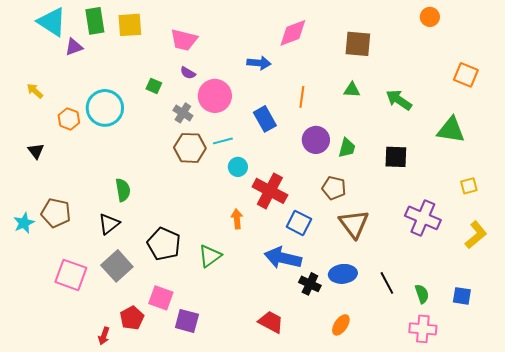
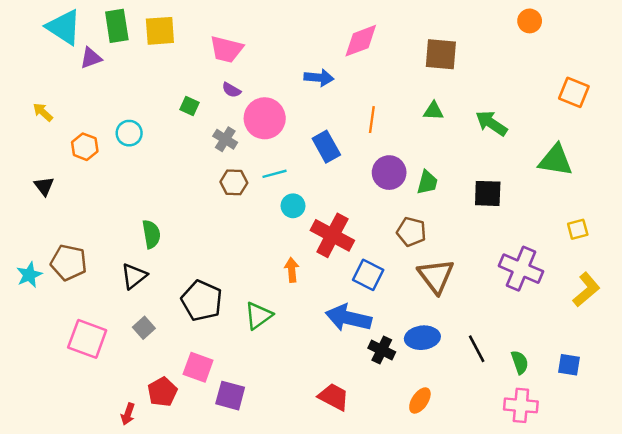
cyan circle: (105, 108) -> (129, 133), size x0.6
brown hexagon: (190, 148) -> (234, 182), size x0.7
gray square: (117, 266) -> (144, 328), size x0.6

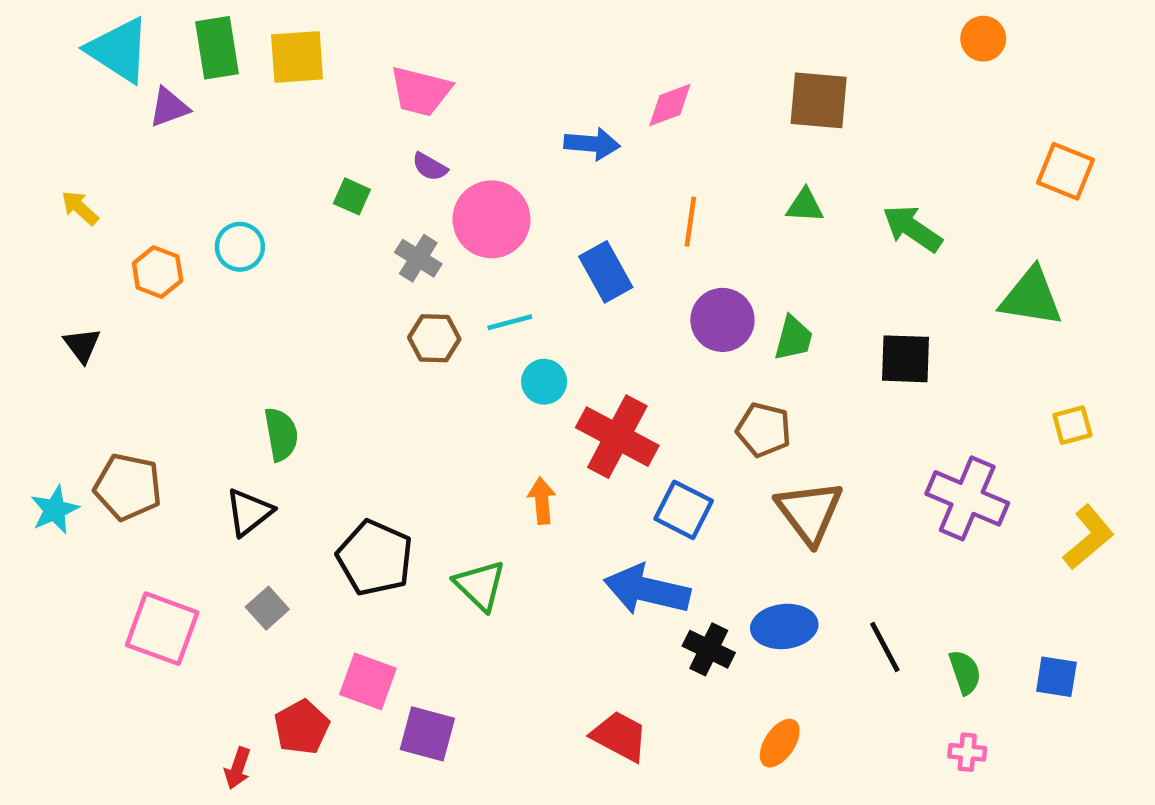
pink diamond: (361, 41) -> (670, 105), moved, size x0.7
green triangle: (258, 315) -> (480, 585), turned -40
pink cross: (521, 405) -> (967, 752), size x0.6

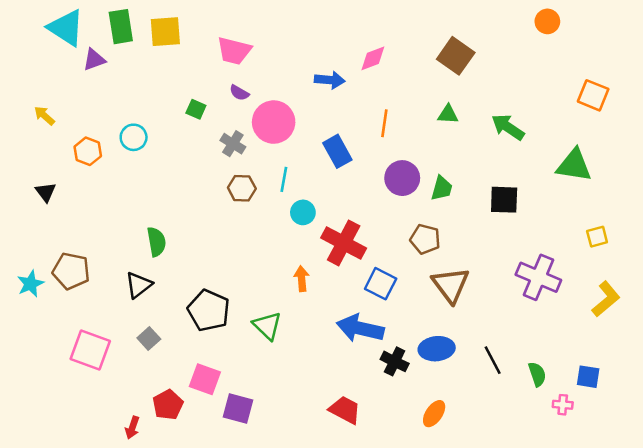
brown square: (819, 100) -> (456, 56), turned 30
cyan line: (510, 322) -> (284, 179), turned -65
pink cross: (967, 752) -> (563, 405), moved

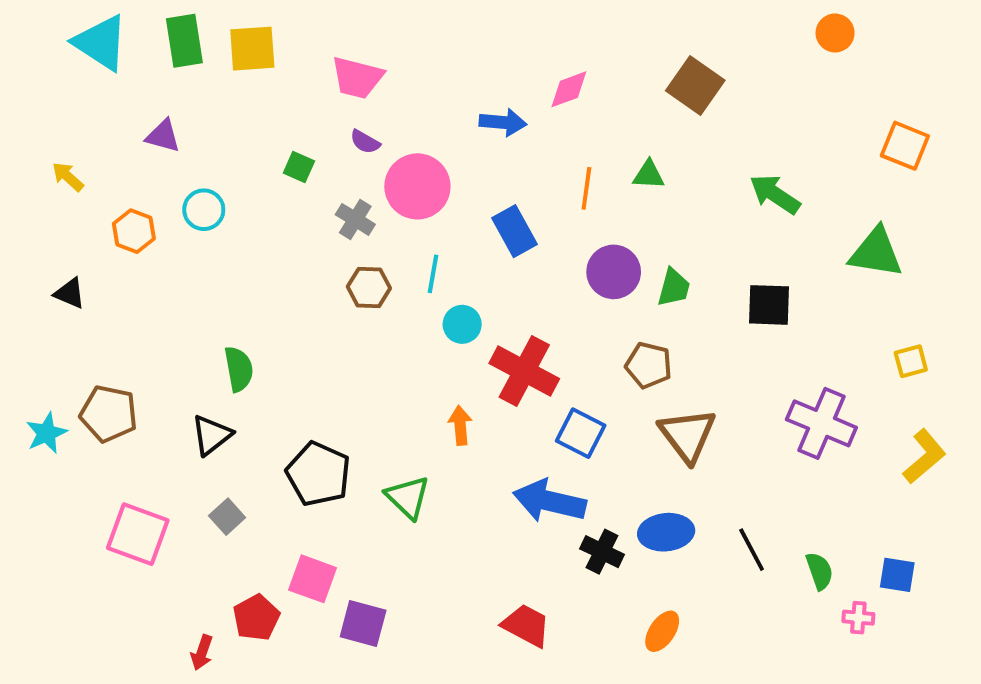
purple triangle: (94, 60) -> (163, 136), moved, turned 35
green triangle: (448, 114) -> (649, 175), moved
black triangle: (46, 192) -> (70, 293), turned -30

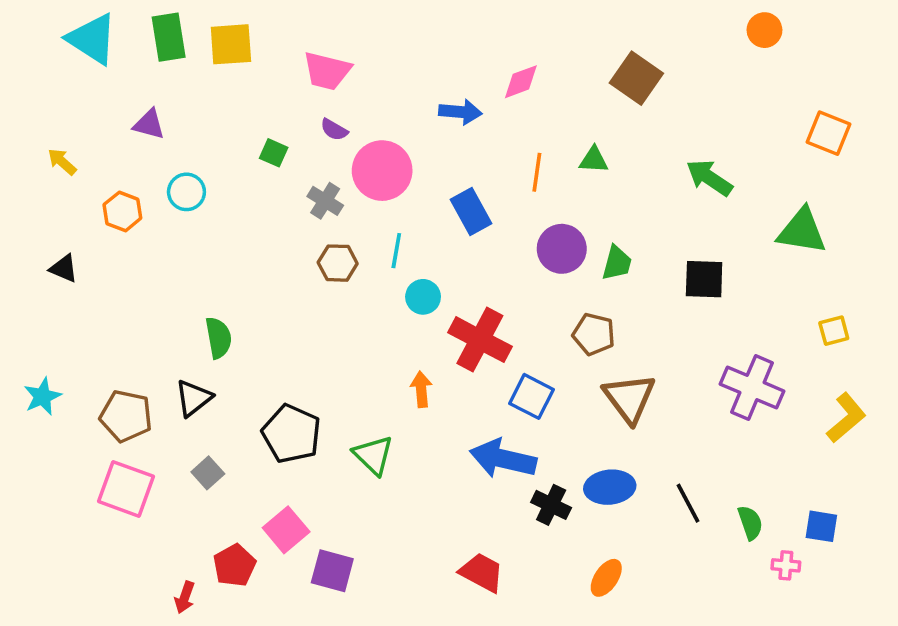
brown pentagon: (109, 414) -> (126, 416), moved
pink square: (313, 579) -> (286, 530), turned 30

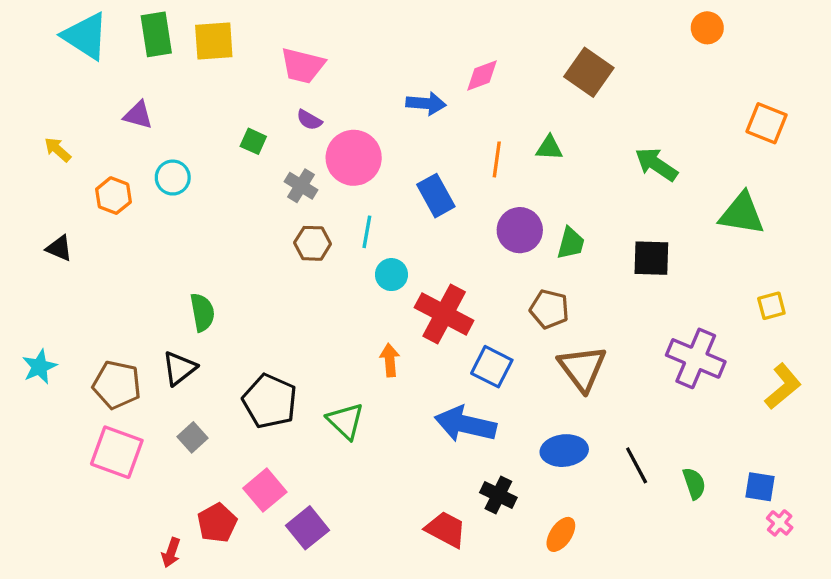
black cross: (551, 505) -> (498, 495), moved
pink cross: (786, 565) -> (780, 523), moved, turned 35
purple square: (332, 571) -> (308, 528), turned 36

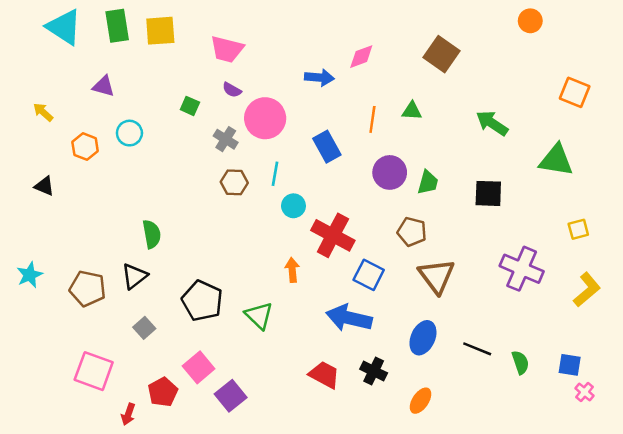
blue ellipse: (564, 451) -> (423, 338), turned -60
pink square: (117, 452) -> (94, 371), moved
black line: (637, 465) -> (477, 349), turned -40
red trapezoid: (446, 529) -> (324, 375), moved

